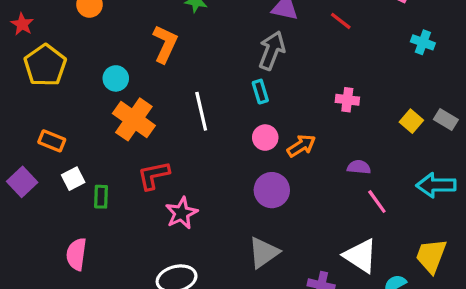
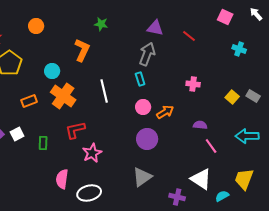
orange rectangle: (52, 141) -> (29, 101), moved, turned -42
white square: (73, 179) -> (17, 134), moved
pink semicircle: (76, 254) -> (62, 179), moved

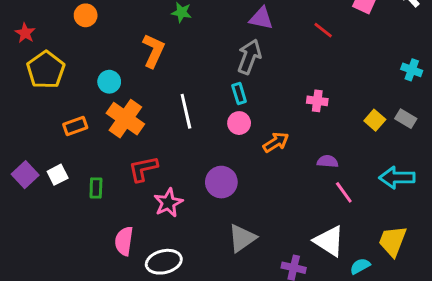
red line: (189, 36) -> (323, 30), moved
cyan cross: (239, 49) -> (412, 70), moved
pink circle: (143, 107) -> (239, 123), moved
purple circle: (147, 139) -> (221, 182), moved

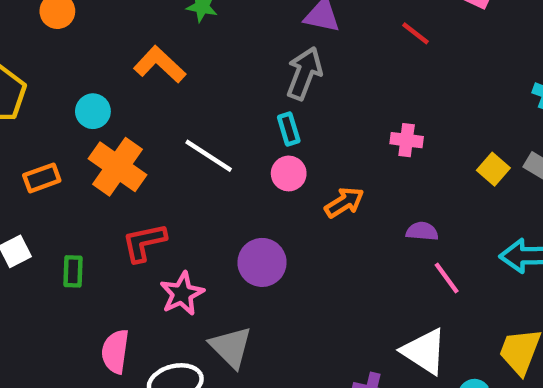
orange L-shape: (153, 51) -> (160, 65), turned -72
white line: (186, 111) -> (209, 156), turned -44
gray triangle: (242, 238) -> (231, 347), moved, turned -40

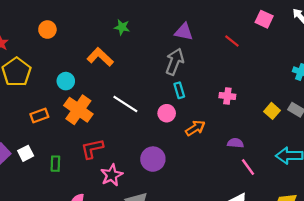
cyan rectangle: (289, 129) -> (179, 90), moved

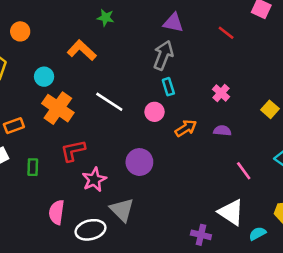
orange circle: (47, 30) -> (20, 31), moved
pink cross: (227, 96) -> (221, 93), turned 35
orange rectangle: (39, 115) -> (14, 126), moved
purple semicircle: (235, 143) -> (222, 131), moved

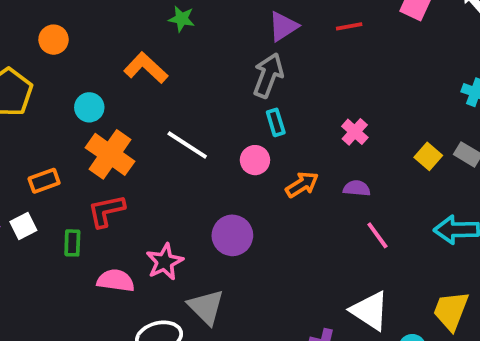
purple triangle: (173, 23) -> (283, 26), turned -45
red line: (226, 33) -> (349, 26), moved, turned -48
red L-shape: (73, 151) -> (106, 211), moved
pink line: (244, 171) -> (377, 235), moved
pink semicircle: (57, 212) -> (116, 281), moved, turned 90

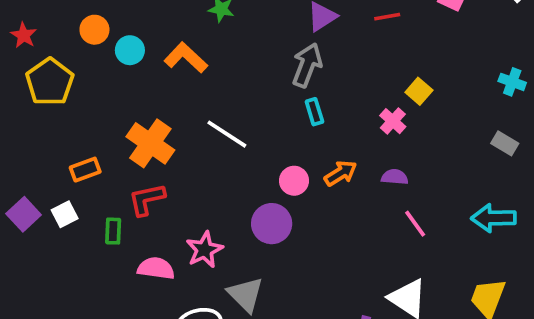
cyan circle: (89, 107) -> (130, 50), moved
yellow square: (428, 156) -> (419, 91), moved
pink circle: (255, 160) -> (294, 181), moved

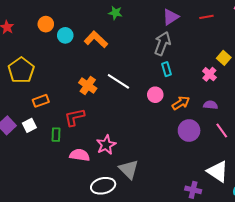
yellow pentagon: (50, 82) -> (21, 70), moved
orange cross: (150, 143) -> (88, 85), moved, size x0.7
pink circle: (294, 181) -> (155, 95), moved
purple circle: (272, 224) -> (189, 131), moved

